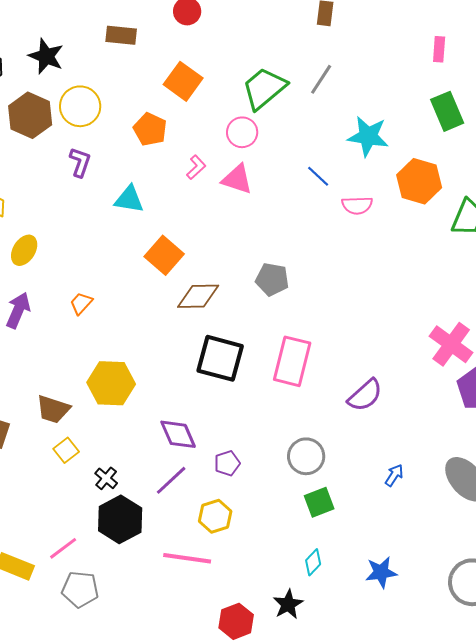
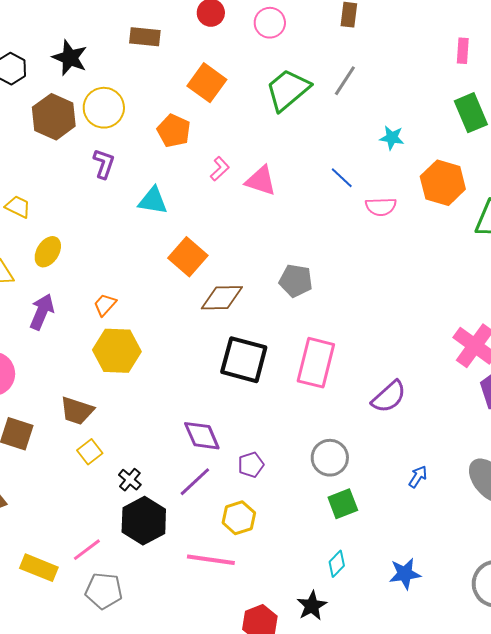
pink circle: (242, 132) -> (270, 23), moved
cyan star: (368, 136) -> (392, 138), size x0.6
yellow hexagon: (111, 383) -> (117, 351), moved

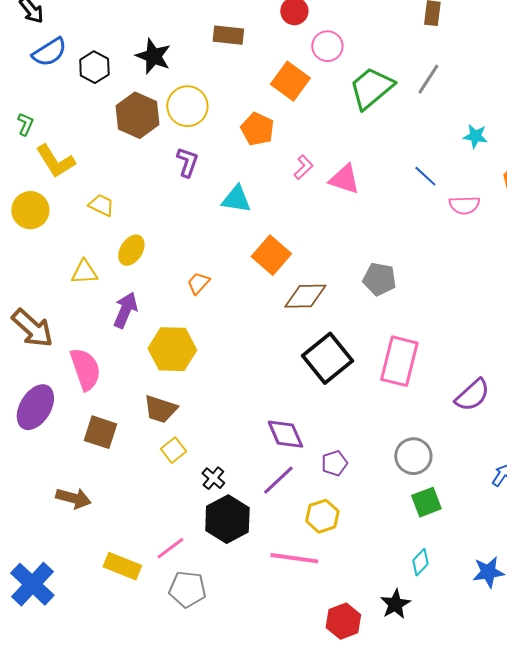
pink circle: (270, 23) -> (327, 46), moved
orange trapezoid: (105, 305) -> (198, 283), moved
yellow hexagon: (117, 351) -> (172, 349), moved
black square: (244, 360) -> (327, 358), turned 36

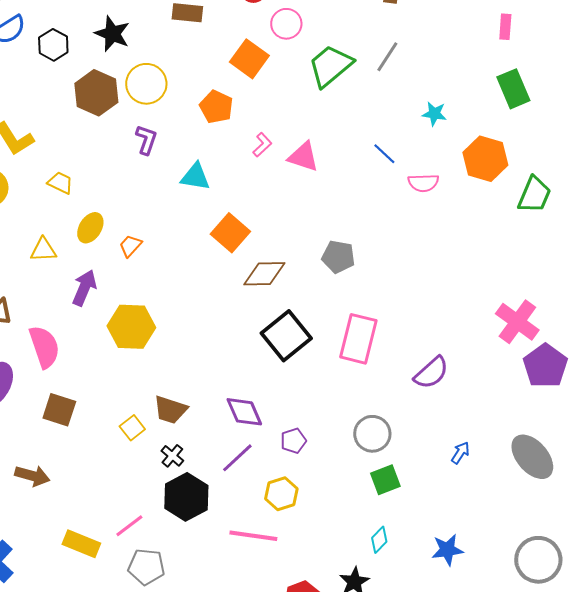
orange trapezoid: (198, 283) -> (130, 246), moved
brown trapezoid: (160, 409) -> (170, 410), moved

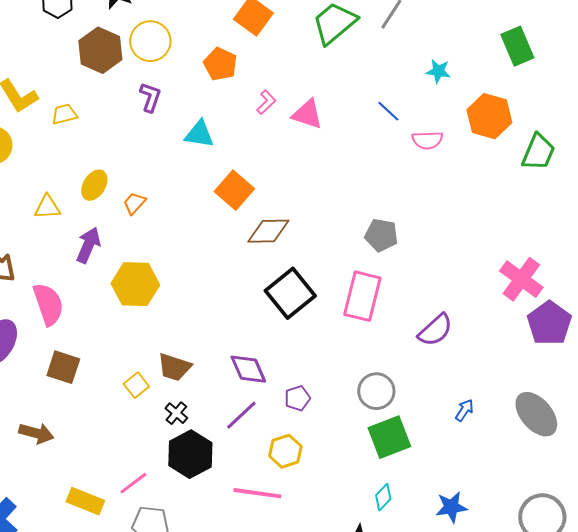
yellow trapezoid: (60, 183) -> (64, 114), moved, turned -40
gray pentagon: (338, 257) -> (381, 235), moved
green square: (385, 480) -> (389, 437), size x1.4

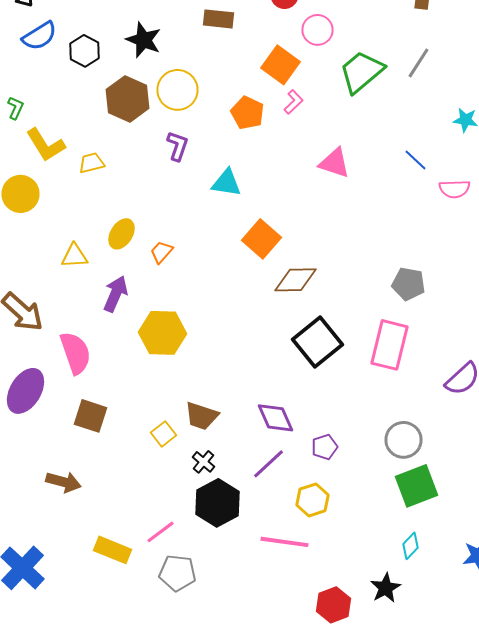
pink L-shape: (266, 102) -> (294, 102), moved

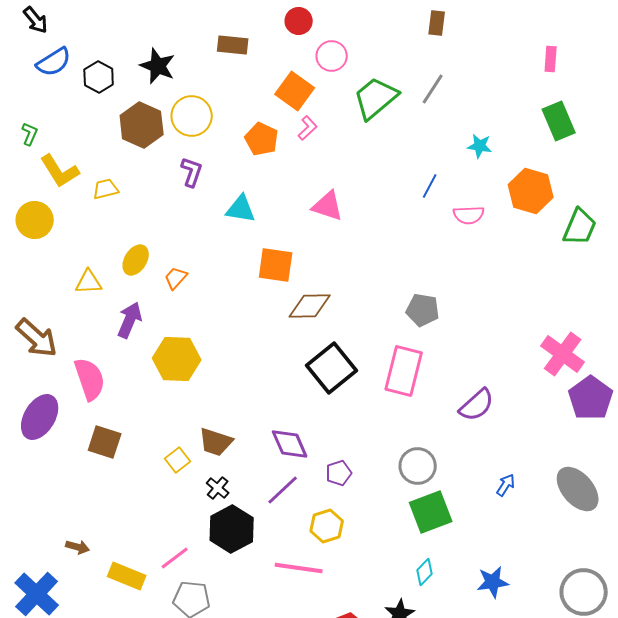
blue line: (416, 160) -> (430, 186), turned 75
pink triangle: (334, 163) -> (328, 206), moved
orange square: (262, 239) -> (276, 265), turned -33
brown arrow: (64, 482) -> (78, 547), moved, size x0.7

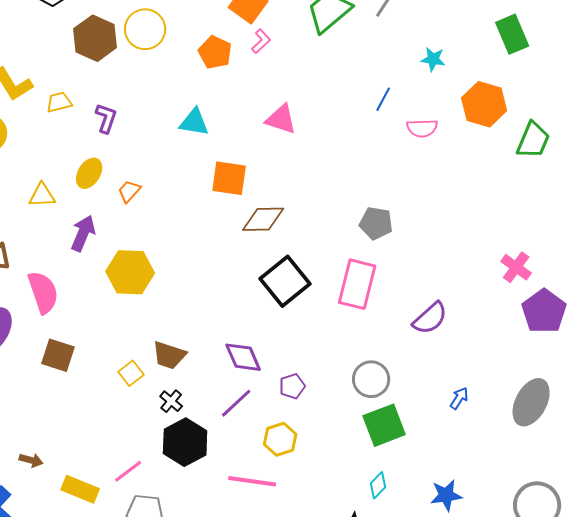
purple L-shape: (192, 172) -> (106, 118), moved
pink cross: (563, 354) -> (516, 267), size x0.7
gray ellipse: (578, 489) -> (531, 402), turned 69

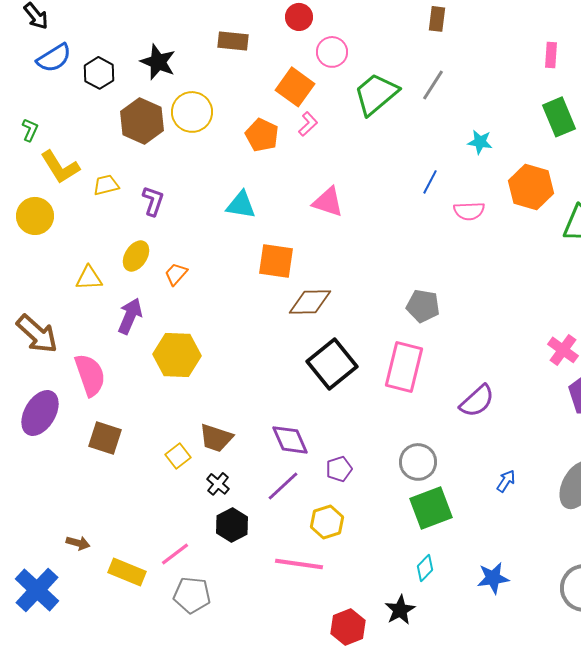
black hexagon: (185, 442) -> (232, 525), size x0.7

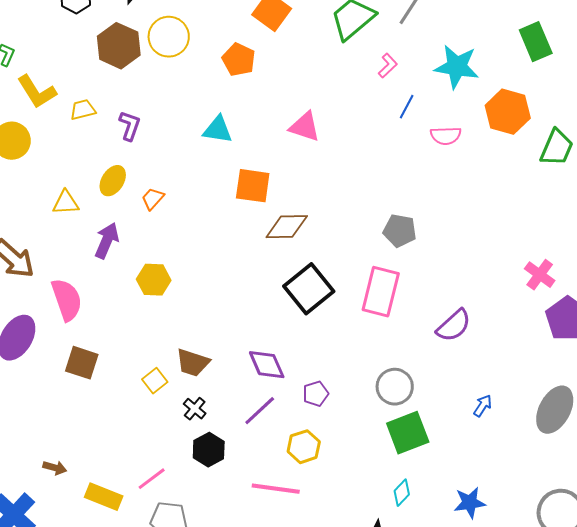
pink L-shape: (308, 124) -> (388, 66), moved
cyan star: (480, 142) -> (457, 67), size x1.8
yellow hexagon: (177, 355) -> (154, 280), size x0.7

